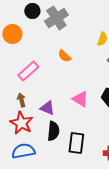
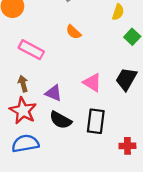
pink rectangle: (28, 71) -> (31, 50), turned 70
black semicircle: (53, 131) -> (61, 120), turned 114
black rectangle: (76, 143) -> (96, 121), moved

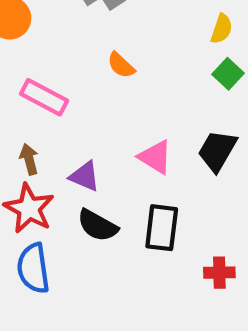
yellow semicircle: (118, 12) -> (221, 29), moved
blue semicircle: (25, 144) -> (33, 268), turned -88

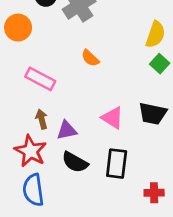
yellow semicircle: (221, 29) -> (155, 34), size x1.4
black trapezoid: (217, 151) -> (153, 114), turned -108
brown arrow: (29, 159) -> (42, 119), moved
purple triangle: (85, 176) -> (67, 130), turned -35

